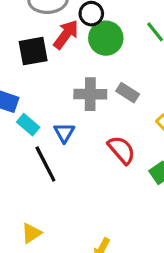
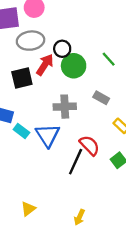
gray rectangle: (128, 93) -> (101, 98), moved
blue triangle: (64, 133) -> (48, 135), size x1.6
black line: (45, 164) -> (76, 162), moved, turned 55

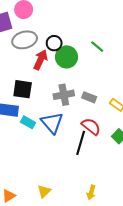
black square: (22, 78) -> (23, 89), moved, turned 30
gray rectangle: (101, 98) -> (89, 97), moved

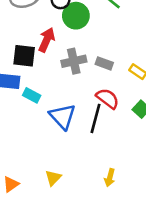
red arrow: (41, 60) -> (47, 40), moved
blue triangle: (52, 123) -> (63, 116), moved

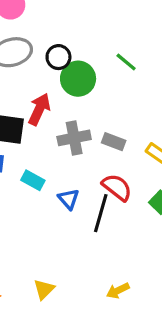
cyan rectangle: (32, 95) -> (33, 180), moved
blue triangle: (63, 116) -> (69, 199), moved, size x0.6
yellow arrow: (110, 178) -> (118, 291), turned 48

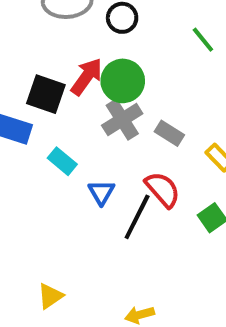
green circle: (78, 79) -> (123, 81), moved
gray cross: (74, 138) -> (122, 120), turned -32

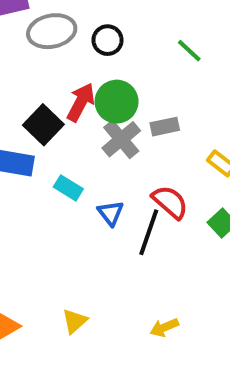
black square: (46, 94) -> (43, 125), turned 33
gray rectangle: (169, 133) -> (165, 127), moved, turned -36

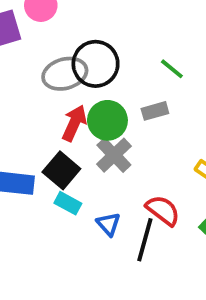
gray ellipse: (52, 31) -> (65, 74), moved
black circle: (108, 40) -> (96, 64), size x1.6
black square: (43, 125) -> (61, 170), moved
gray rectangle: (165, 127) -> (155, 111), moved

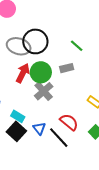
gray ellipse: (65, 74) -> (19, 46), turned 30
black square: (61, 170) -> (16, 131), moved
black line: (145, 240) -> (59, 138), turned -60

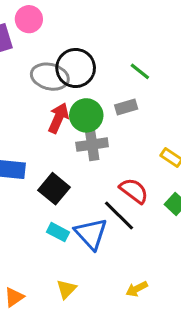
gray cross: (44, 91) -> (92, 145), turned 36
cyan rectangle: (18, 116) -> (58, 232), moved
blue triangle: (39, 128) -> (91, 234), moved, size x1.6
black square: (16, 131) -> (54, 189), moved

